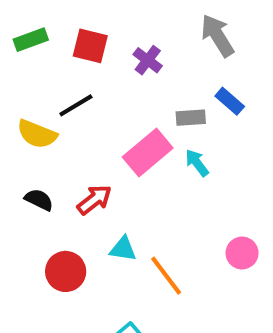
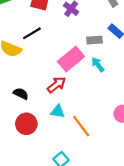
black semicircle: (39, 200) -> (21, 94), moved
red arrow: (94, 200) -> (57, 85), moved

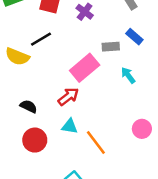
cyan arrow: (98, 65) -> (128, 75), moved

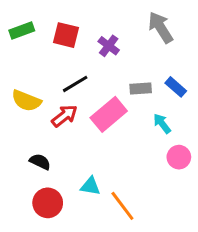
blue rectangle: (134, 37) -> (176, 87), moved
black line: (41, 39) -> (75, 84), moved
red arrow: (68, 96) -> (64, 116), moved
pink circle: (142, 129) -> (179, 157), moved

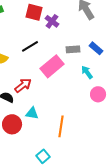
red square: (66, 35) -> (34, 12), moved
red arrow: (64, 116) -> (23, 85), moved
cyan triangle: (90, 186) -> (32, 113), moved
orange line: (122, 206) -> (61, 126), turned 45

